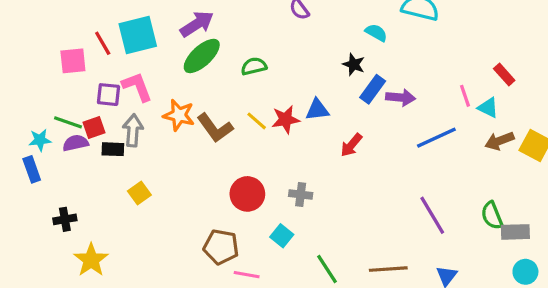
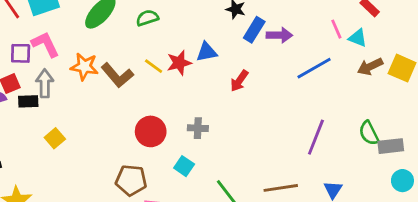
purple line: (432, 215) -> (316, 137), turned 57

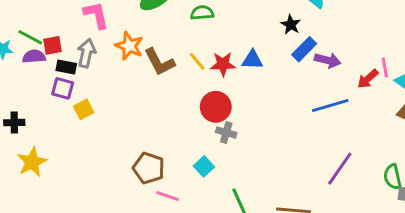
purple square: (21, 53) -> (63, 88), moved
blue line: (314, 68) -> (330, 105), moved
red arrow: (239, 81) -> (368, 79), moved
red circle: (151, 131) -> (216, 107), moved

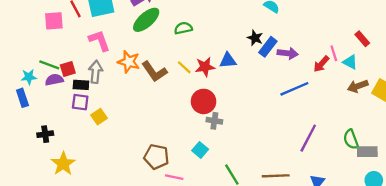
black star: (291, 25) -> (255, 38), moved

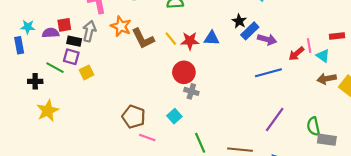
red rectangle: (362, 39) -> (337, 36), turned -64
green line: (49, 65) -> (55, 68), moved

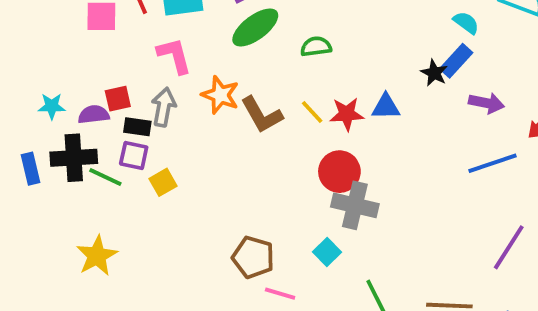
blue rectangle: (250, 31) -> (456, 61), moved
blue rectangle: (19, 45) -> (31, 169), moved
black cross: (35, 81) -> (74, 158), moved, size x1.6
gray cross: (191, 91) -> (355, 205), size x1.6

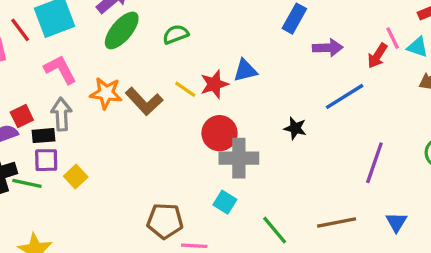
black star: (434, 73) -> (295, 128), moved

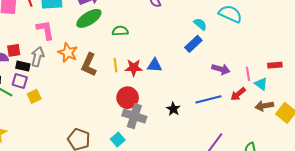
purple arrow: (328, 48) -> (221, 69), moved
red arrow: (377, 56) -> (238, 94), moved
yellow line: (185, 89) -> (116, 65), turned 32
brown L-shape: (144, 101) -> (89, 65), turned 50

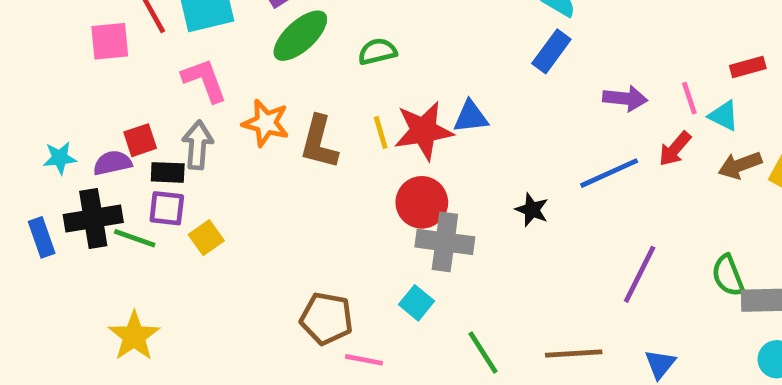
red star: (134, 68) -> (424, 131), size x1.4

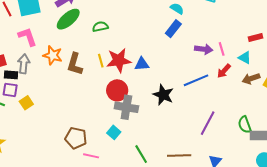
pink line: (689, 98) -> (222, 49), moved
blue triangle: (471, 117) -> (142, 64), moved
black star: (532, 210) -> (163, 95), size x1.5

